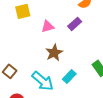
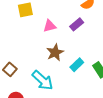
cyan rectangle: (69, 77) -> (77, 65), moved

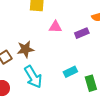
brown star: (55, 52) -> (25, 49), moved

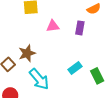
purple rectangle: (82, 33) -> (80, 28), turned -48

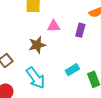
brown star: (27, 53) -> (37, 45), moved

